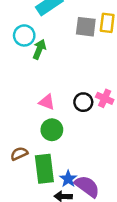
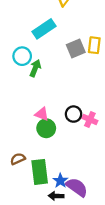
gray square: (86, 27) -> (76, 48), turned -30
pink cross: (105, 98) -> (90, 120), moved
green circle: (52, 130) -> (46, 128), moved

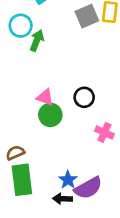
pink cross: (90, 120) -> (104, 132), moved
green rectangle: (40, 172) -> (22, 180), moved
purple semicircle: (77, 187) -> (88, 188), turned 115

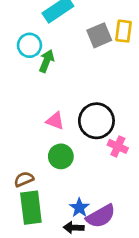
black circle: (84, 97) -> (96, 121), size x1.6
green circle: (50, 115) -> (61, 156), moved
pink cross: (104, 132) -> (118, 146), moved

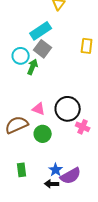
gray square: (99, 35) -> (43, 49), moved, turned -30
brown semicircle: (24, 179) -> (17, 125), moved, size x1.6
green rectangle: (31, 208) -> (22, 170), size x0.6

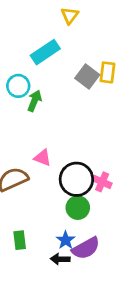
gray square: (43, 49) -> (87, 76), moved
black circle: (68, 109) -> (76, 179), moved
green circle: (43, 134) -> (78, 208), moved

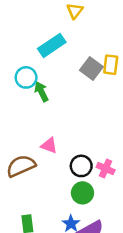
green arrow: (34, 101) -> (41, 92), turned -48
black circle: (76, 179) -> (81, 166), size x0.7

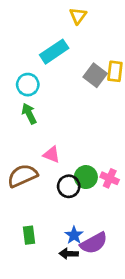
green arrow: (41, 92) -> (29, 114), moved
black circle: (81, 166) -> (69, 186), moved
green circle: (82, 193) -> (86, 177), moved

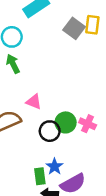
green rectangle: (29, 235) -> (40, 176), moved
blue star: (74, 235) -> (55, 166), moved

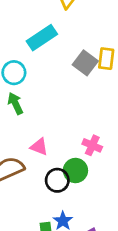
pink cross: (88, 124) -> (92, 145), moved

